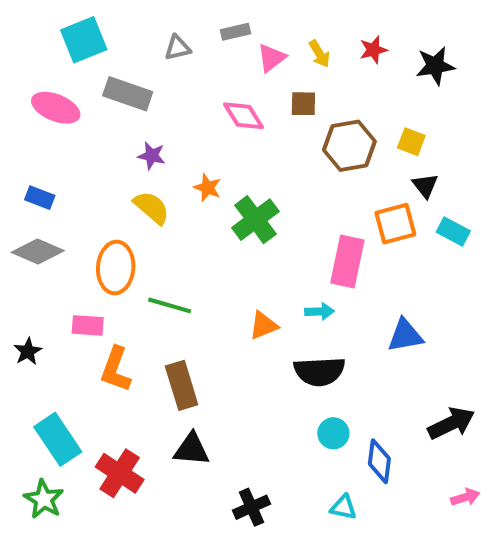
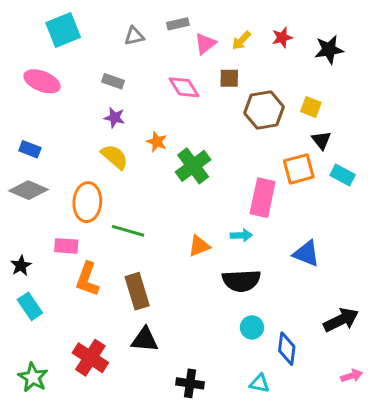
yellow arrow: (319, 54) -> (241, 41), turned 75
gray rectangle: (128, 94) -> (113, 81), moved, size x0.6
blue triangle: (405, 335) -> (306, 253), turned 32
cyan rectangle: (58, 439) -> (30, 306), moved, size x0.7
black cross: (251, 507) -> (190, 383), turned 32

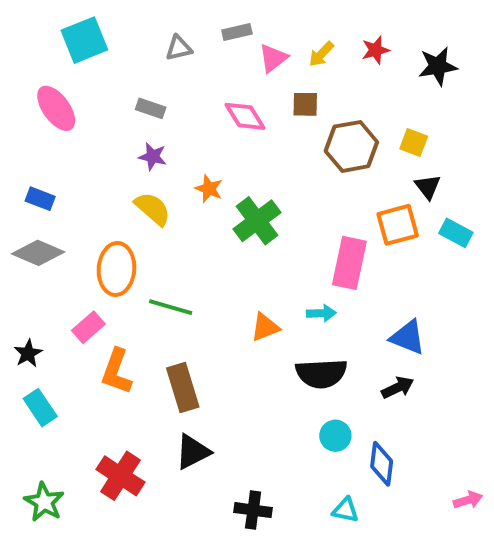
pink ellipse: (42, 81) -> (56, 108), turned 32
pink rectangle: (66, 246) -> (88, 327), turned -45
black arrow: (341, 320) -> (398, 387), moved, size x0.7
black triangle: (145, 340) -> (193, 452), turned -32

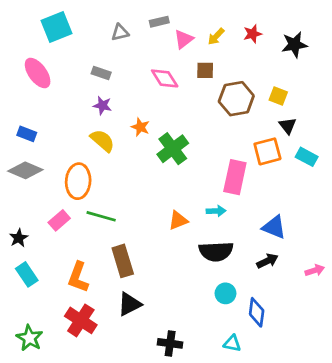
green line: (171, 307) -> (101, 216), moved
orange L-shape: (116, 371) -> (78, 277), moved
pink arrow: (468, 500) -> (315, 270), moved

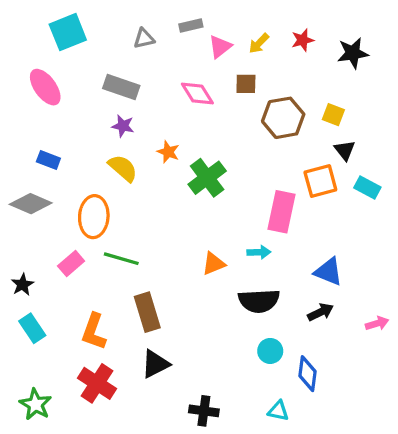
gray rectangle: (101, 73) -> (121, 87), size x1.5
blue rectangle: (27, 134) -> (48, 160), moved

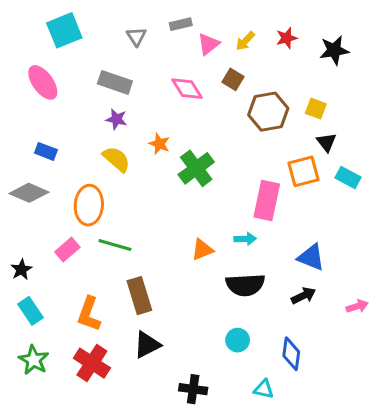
gray triangle: (144, 39) -> (136, 36), turned -50
brown square: (246, 84) -> (233, 79), turned 30
cyan circle: (270, 351) -> (238, 340), moved
green star: (35, 404) -> (34, 360), moved

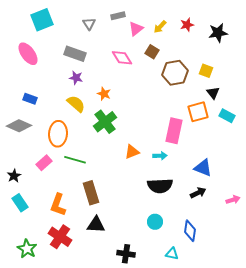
green cross: (196, 168) -> (105, 122), moved
orange triangle: (202, 250) -> (132, 152), moved
black triangle: (147, 345) -> (96, 225), turned 30
green star: (34, 360) -> (27, 249), moved

